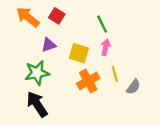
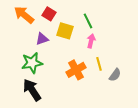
yellow square: (79, 53) -> (65, 31), moved

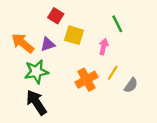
orange arrow: (24, 15) -> (23, 43), moved
green line: (88, 21) -> (117, 24), moved
yellow line: (99, 64) -> (113, 73), turned 48

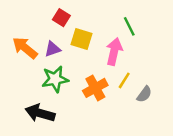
pink arrow: (104, 47) -> (114, 52), size x1.5
green star: (36, 72) -> (55, 79), moved
black arrow: (36, 102) -> (40, 113), turned -40

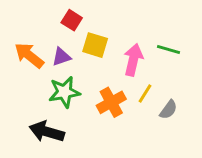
green line: (129, 26) -> (168, 50), moved, turned -48

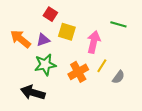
green line: (168, 50) -> (118, 24), moved

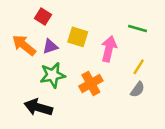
red square: (50, 14) -> (43, 17), moved
yellow line: (102, 66) -> (139, 67), moved

